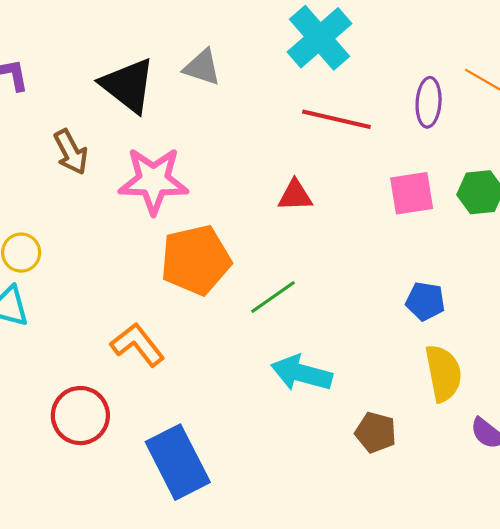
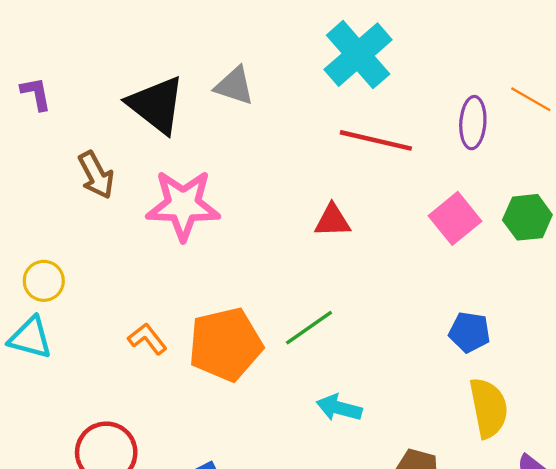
pink square: (412, 193) -> (455, 218), turned -30
orange pentagon: (196, 260) -> (225, 344), moved
orange L-shape: (138, 345) -> (147, 339), moved, size x0.7
cyan arrow: (302, 373) -> (339, 408), size x0.7

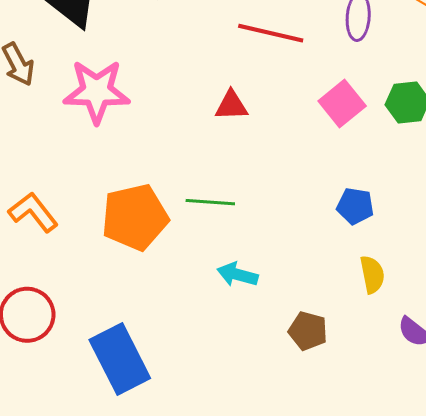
green line: (309, 328) -> (210, 202), turned 39
orange L-shape: (147, 339) -> (33, 212), moved, size x1.4
yellow semicircle: (488, 408) -> (372, 275), size x0.7

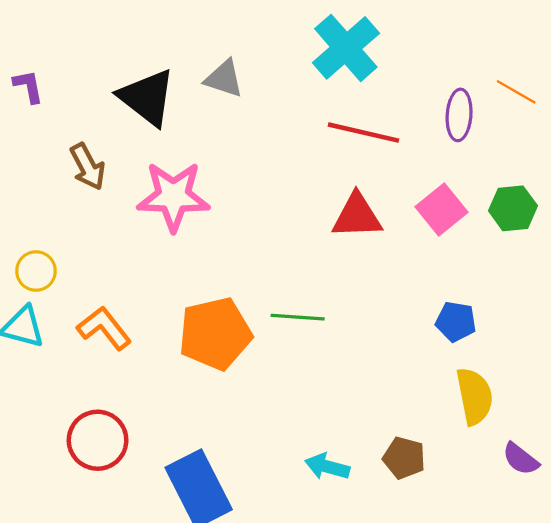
red triangle: (231, 106) -> (357, 216), moved, size x1.4
cyan arrow: (237, 275) -> (327, 467), moved
yellow semicircle: (372, 275) -> (474, 396), size x1.4

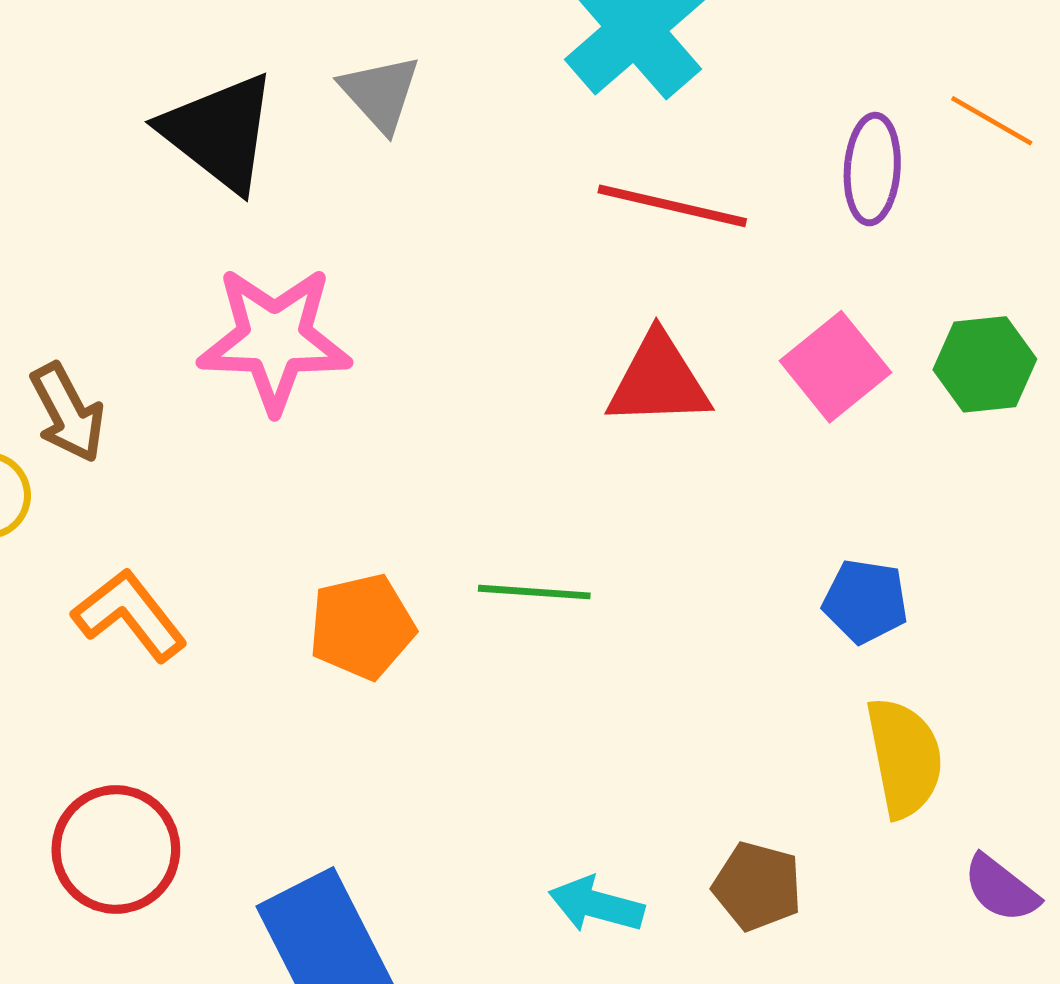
gray triangle: (224, 79) -> (380, 93), turned 30
brown arrow: (88, 167) -> (68, 413), moved
orange pentagon: (215, 334) -> (362, 627), size x0.7

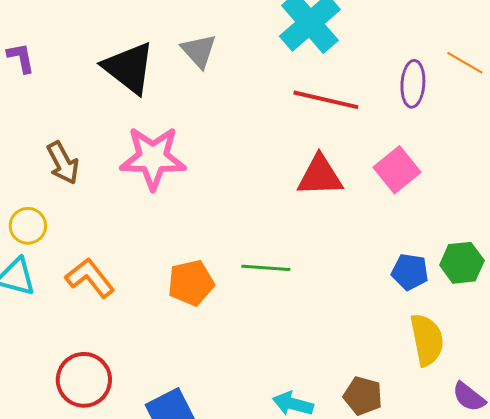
green hexagon: (985, 364) -> (462, 263), moved
brown arrow: (68, 413) -> (63, 163), moved

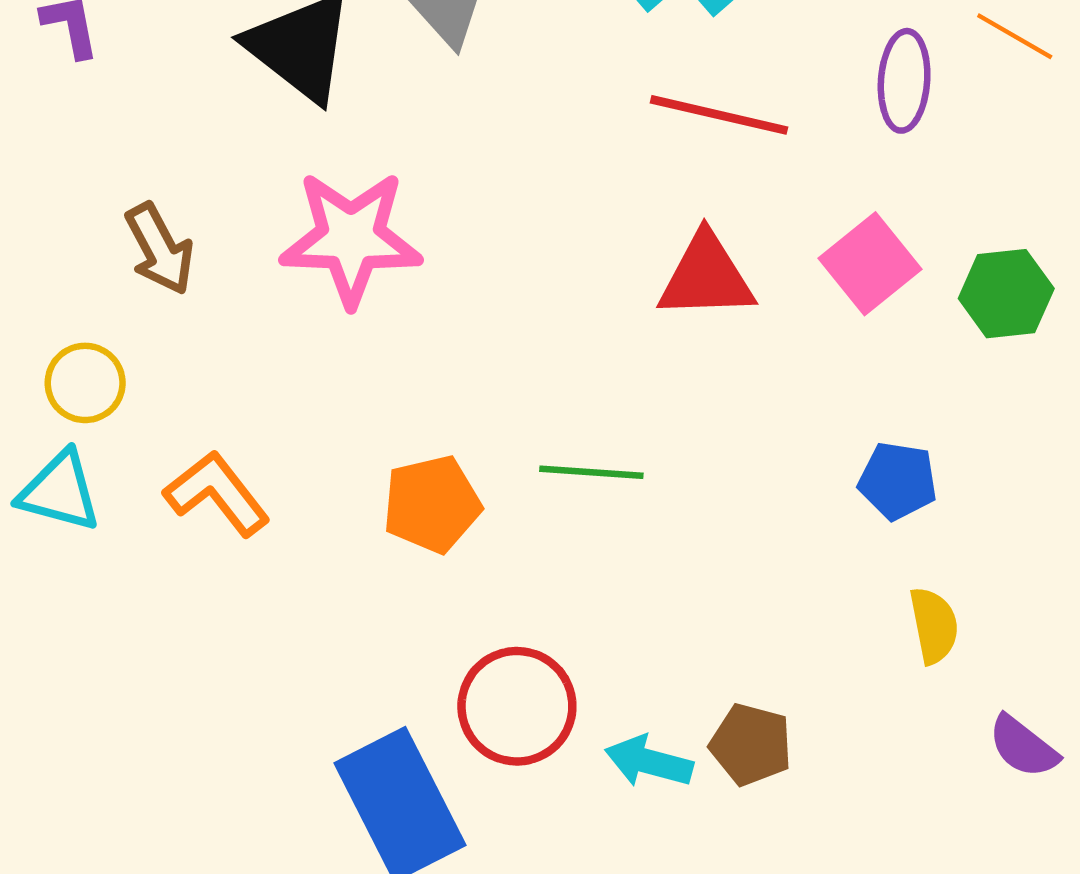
green hexagon: (462, 263) -> (1006, 294), moved
yellow semicircle: (427, 340) -> (934, 625), size x0.7
red circle: (84, 380) -> (517, 706), moved
brown pentagon: (363, 396) -> (751, 745), moved

